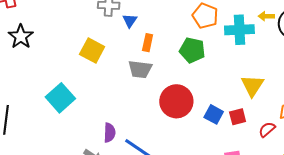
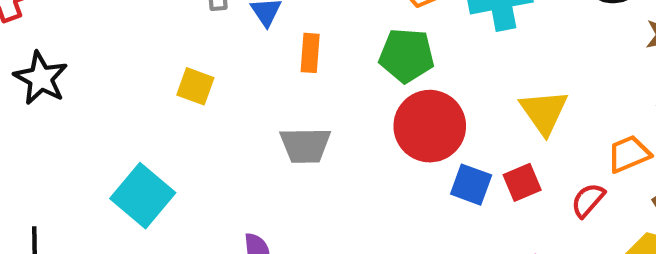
yellow square: (92, 51) -> (195, 86), size x0.7
gray trapezoid: (140, 69) -> (305, 145), moved
red circle: (176, 101) -> (430, 126), moved

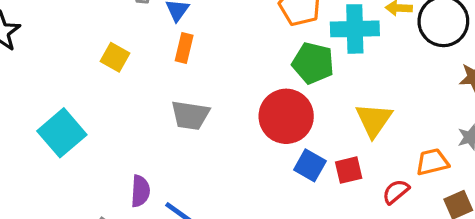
orange rectangle: (310, 53) -> (184, 48), moved
green pentagon: (407, 55) -> (313, 63), moved

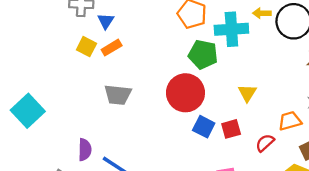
orange rectangle: (184, 48) -> (112, 48), turned 48
yellow square: (115, 57) -> (86, 47), moved
yellow triangle: (374, 120) -> (247, 93), size x0.7

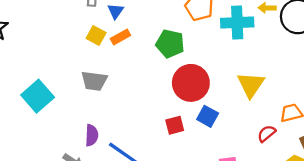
green pentagon: (203, 54) -> (170, 44), moved
yellow triangle: (247, 93) -> (251, 85), size x1.5
gray trapezoid: (118, 95) -> (94, 81), moved
red square: (231, 129) -> (175, 125), moved

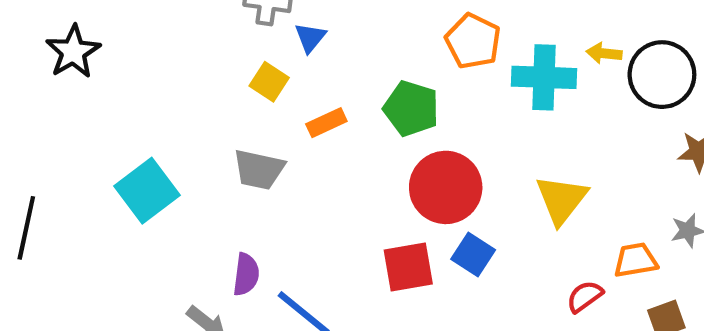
orange rectangle: (120, 37) -> (326, 123), moved
red square: (175, 125) -> (408, 267), size x1.4

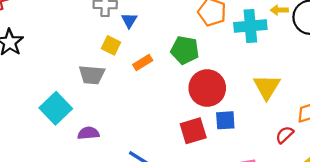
gray trapezoid: (259, 170) -> (92, 75), moved
blue square: (473, 254) -> (225, 120), turned -30
purple semicircle: (246, 274) -> (88, 133), moved, turned -95

